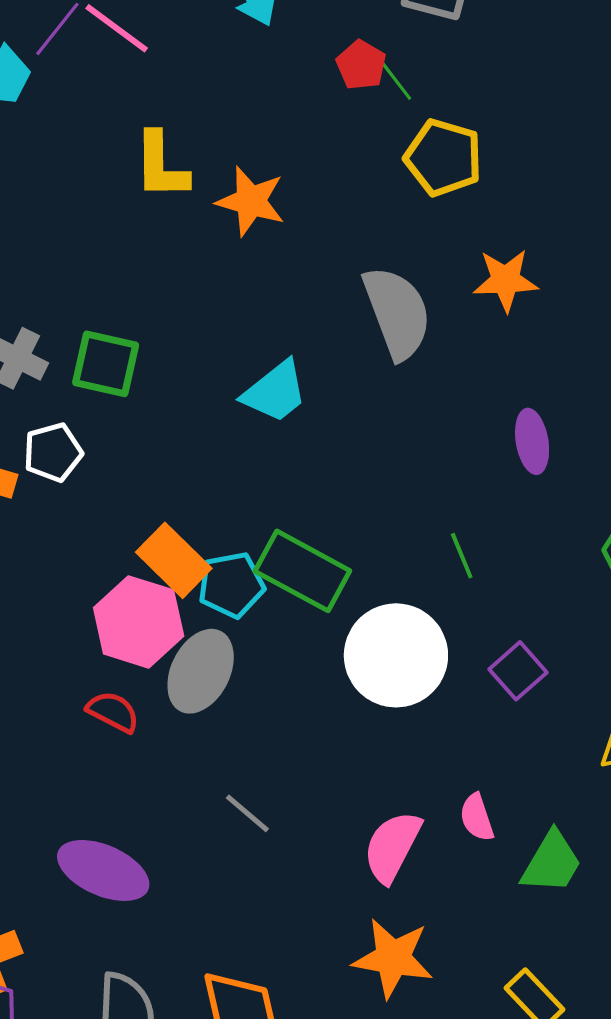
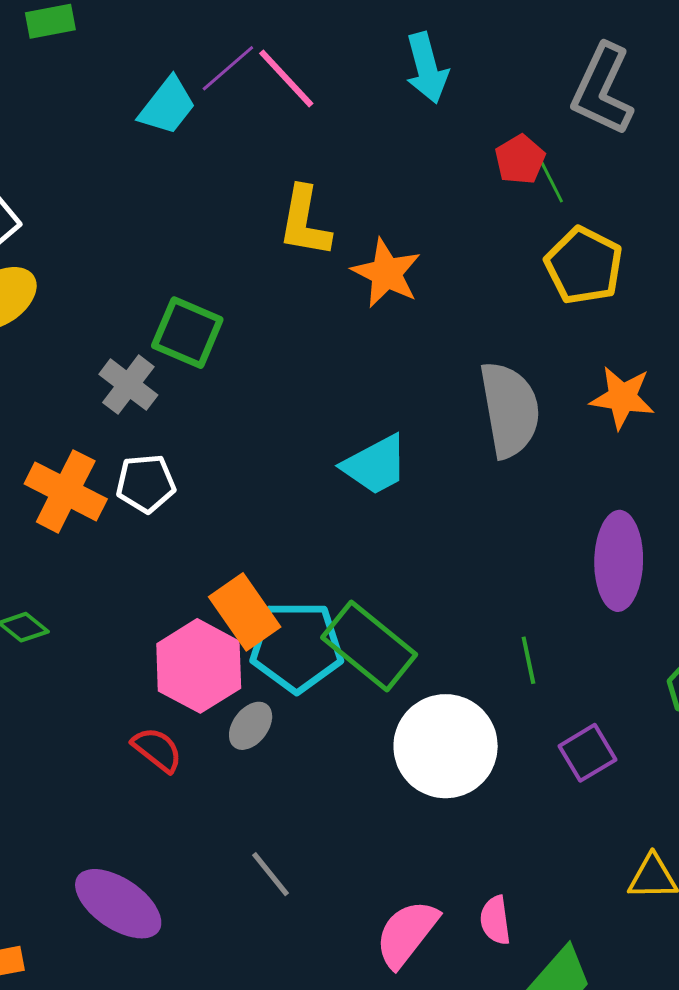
green square: (106, 364) -> (187, 333), moved
purple ellipse: (532, 441) -> (619, 561), size x1.5
cyan pentagon: (231, 585) -> (297, 647), size x1.4
gray ellipse: (201, 671) -> (251, 726), size x0.6
purple square: (518, 671) -> (587, 753), moved

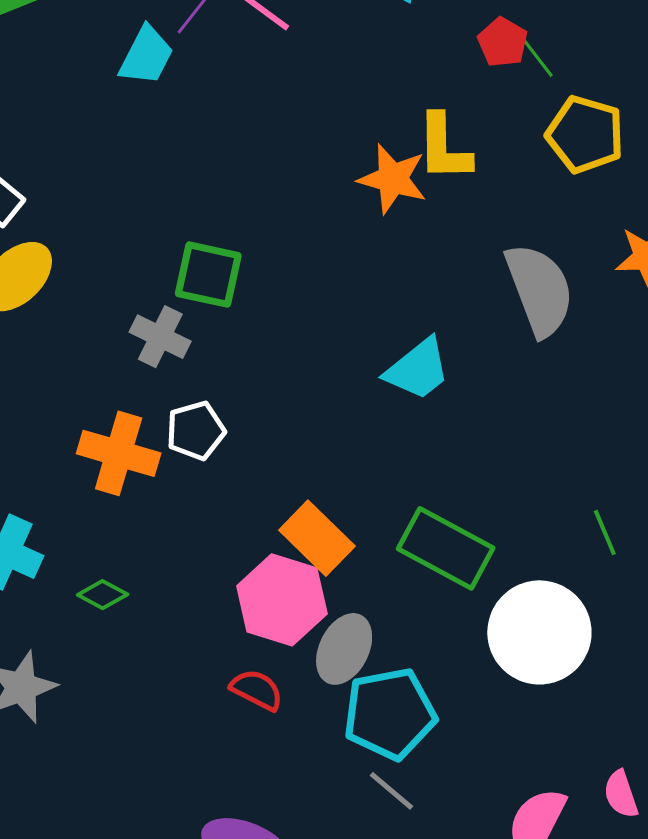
yellow L-shape: (305, 222) -> (444, 148), moved
cyan pentagon: (297, 647) -> (390, 714), moved
gray ellipse: (251, 726) -> (344, 649), size x1.4

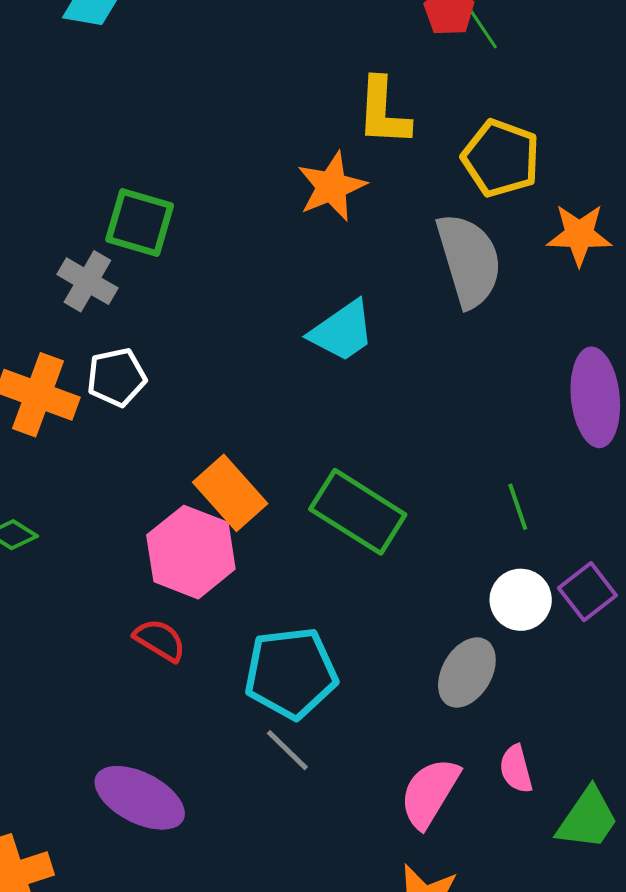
yellow pentagon: (585, 134) -> (501, 158), moved
orange star: (393, 179) -> (332, 186), moved, turned 30
white circle: (539, 632) -> (521, 600), moved, size x0.6
gray ellipse: (344, 649) -> (467, 672), moved

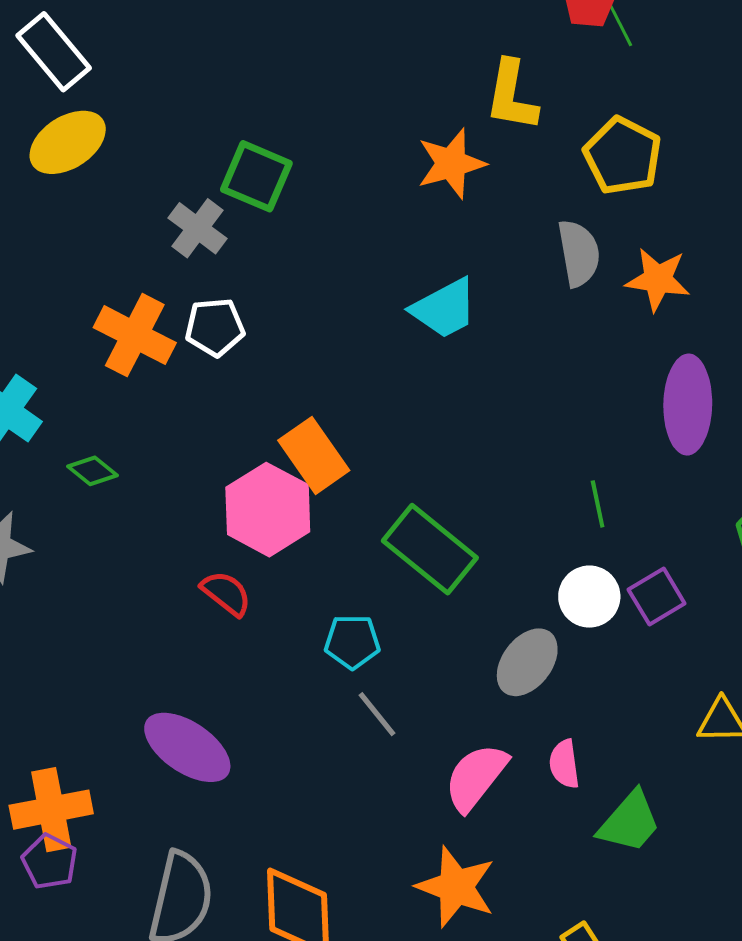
orange star: (579, 235) -> (658, 279), moved
gray semicircle: (469, 260) -> (579, 253), size x0.7
green rectangle: (358, 512) -> (430, 549), moved
cyan pentagon: (291, 673) -> (352, 642), size x0.6
gray line: (287, 750) -> (377, 714), moved

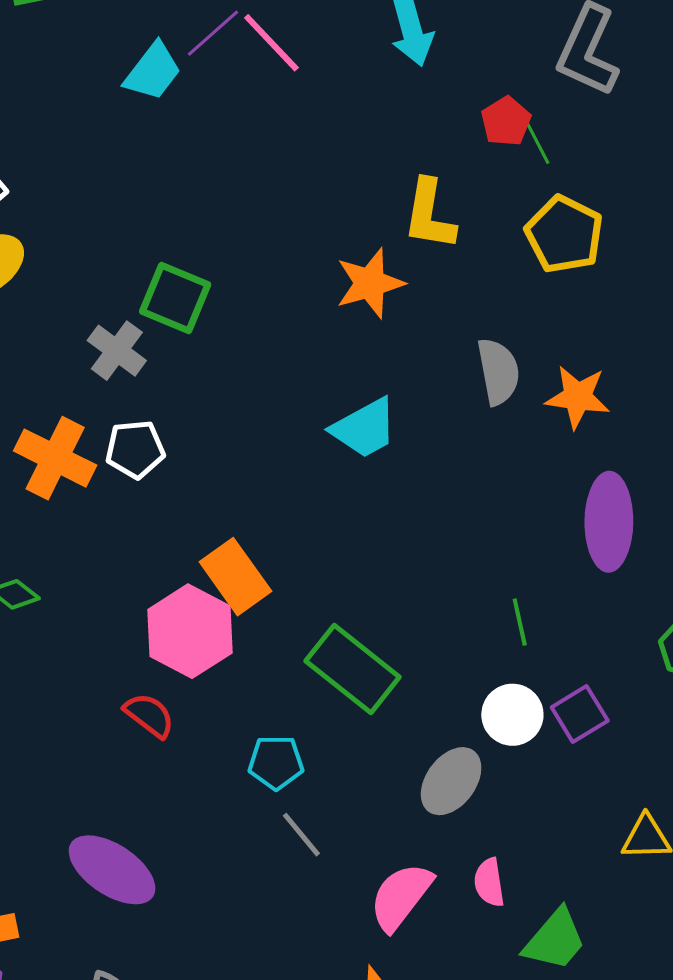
yellow pentagon: (623, 156) -> (564, 234), moved

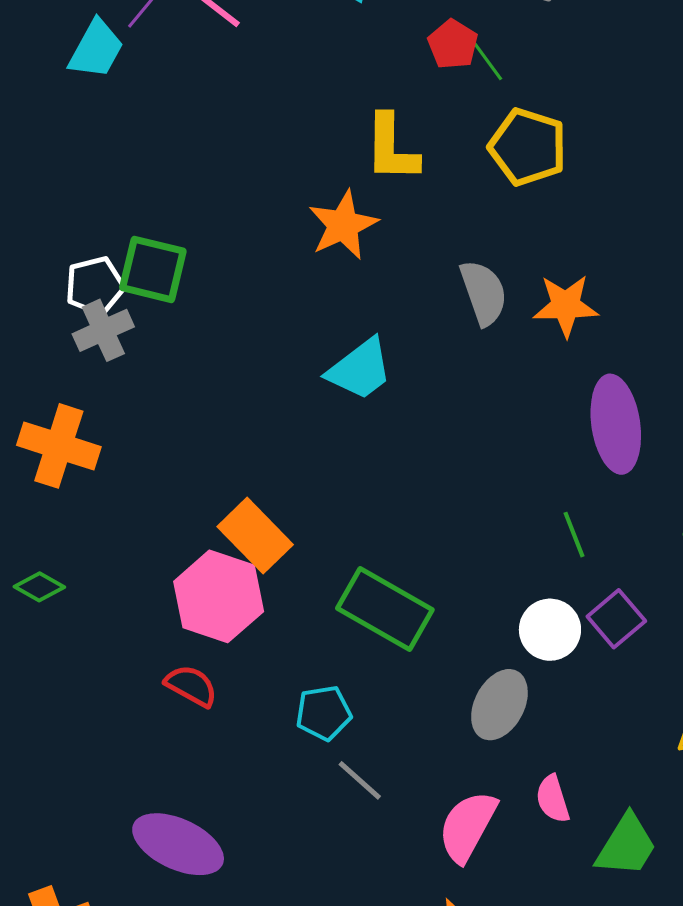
gray cross: (117, 351) -> (103, 330), turned 38
white pentagon: (135, 449) -> (95, 286), moved
green line: (520, 622) -> (574, 535), moved

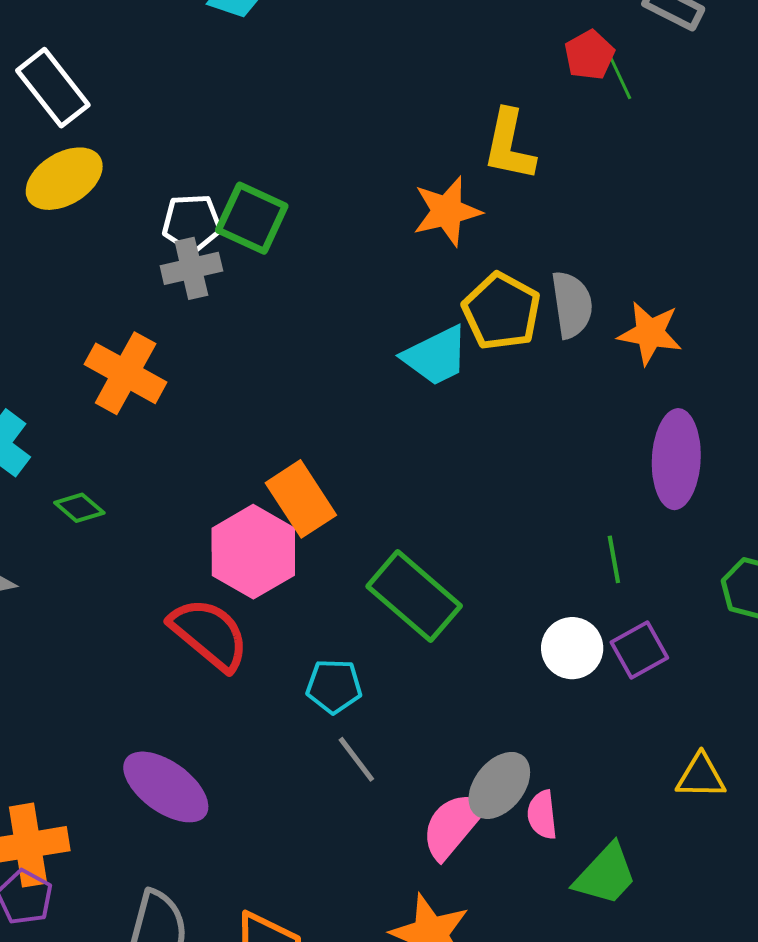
yellow pentagon: (528, 147) -> (502, 311), moved
red semicircle: (191, 686) -> (209, 634), size x1.6
gray ellipse: (499, 705) -> (499, 785), moved

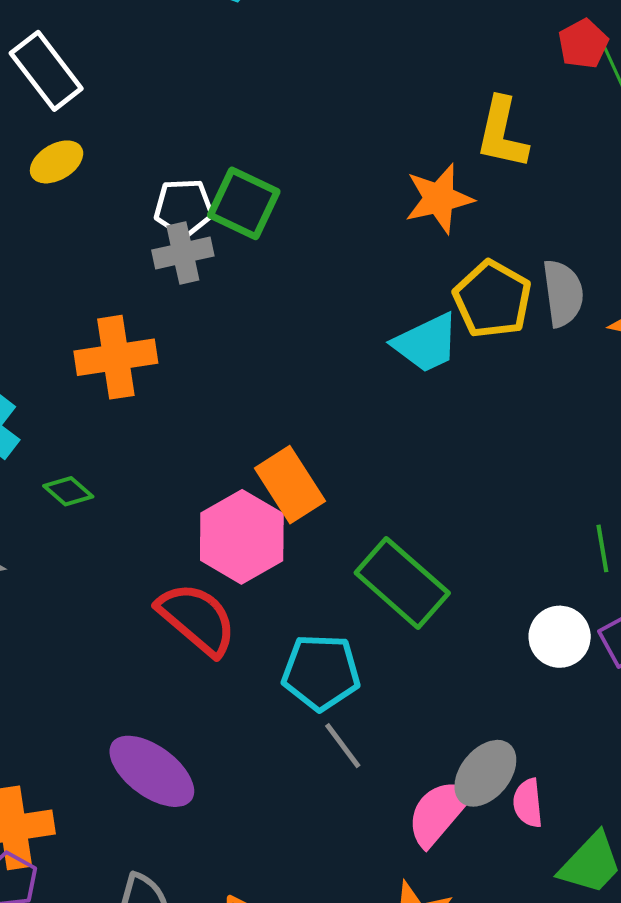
yellow ellipse: (64, 179) -> (57, 162), size x0.7
orange cross: (126, 373) -> (116, 357), turned -38
cyan pentagon: (334, 686) -> (321, 672), size x1.4

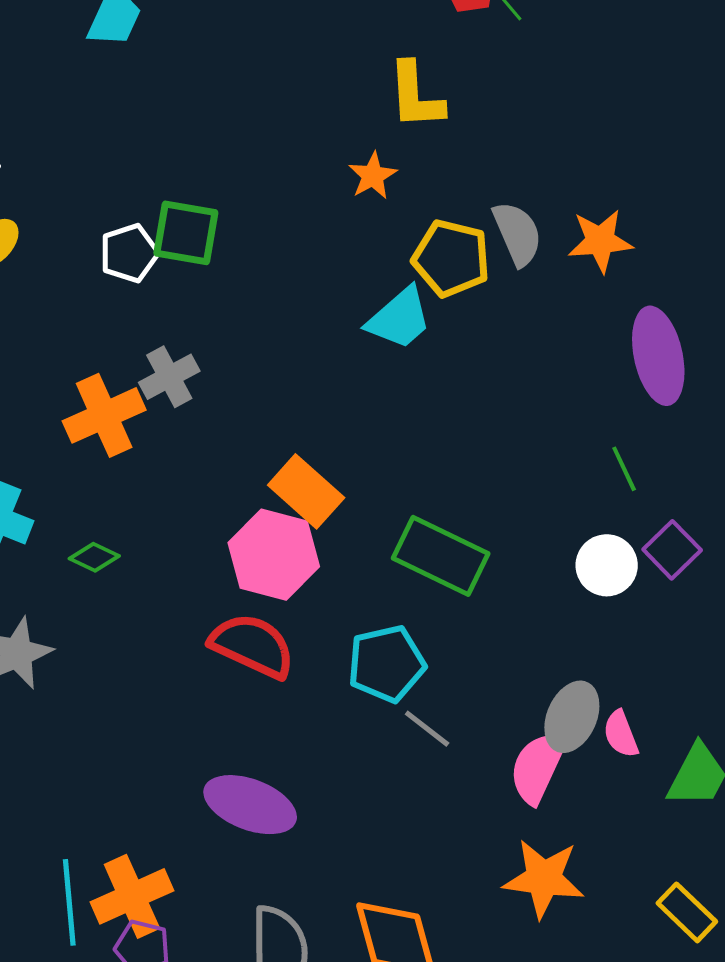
orange star: (439, 199) -> (373, 176), size x0.7
gray cross: (183, 253) -> (169, 377), moved

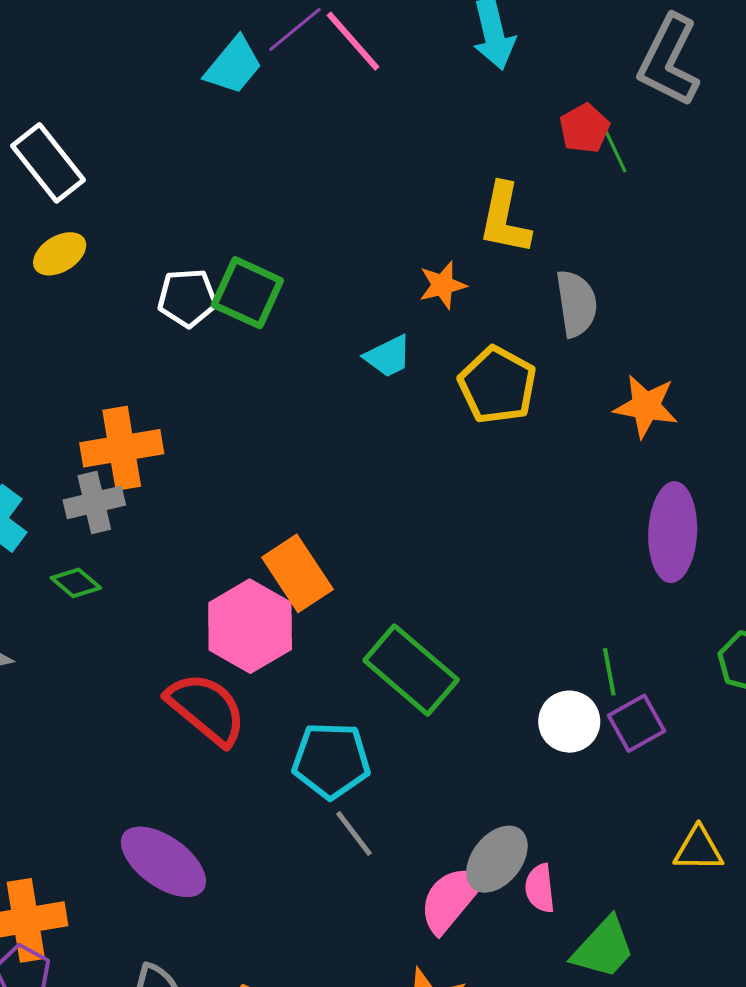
gray semicircle: (517, 234) -> (576, 304), moved
cyan trapezoid: (399, 318) -> (388, 356), moved, size x0.7
gray cross: (169, 377) -> (94, 502), moved
green line: (624, 469) -> (609, 672), moved

